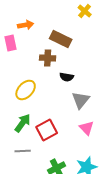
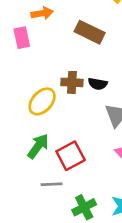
brown cross: (48, 58) -> (72, 82), moved
gray line: (23, 151) -> (52, 184), moved

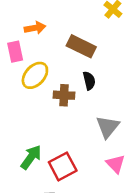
black semicircle: (98, 84) -> (89, 81), moved, turned -114
yellow ellipse: (42, 101) -> (35, 75), moved

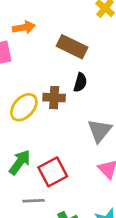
yellow ellipse: (35, 75) -> (24, 107), moved
black semicircle: (89, 81) -> (80, 82), turned 30

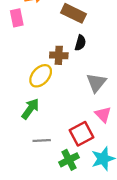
yellow ellipse: (24, 107) -> (41, 76), moved
red square: (53, 172) -> (81, 134), moved

